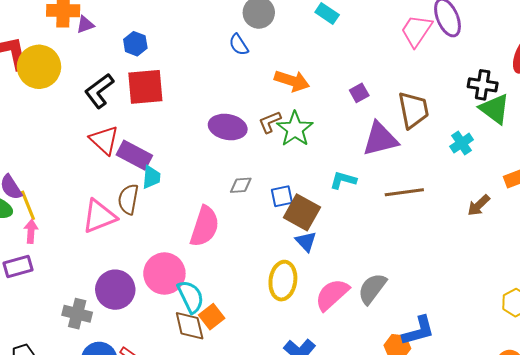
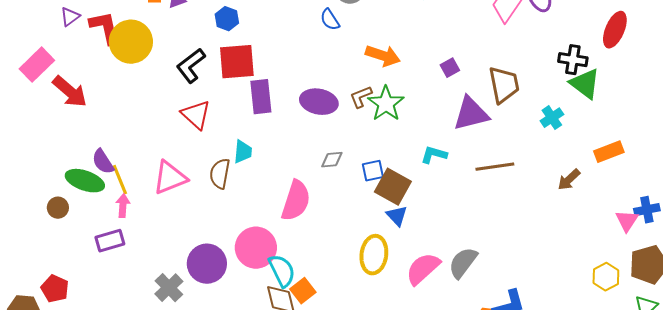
purple rectangle: (134, 155) -> (261, 97), moved, turned 56
pink triangle: (99, 216) -> (170, 178), moved
gray cross: (77, 314) -> (169, 288), turned 32

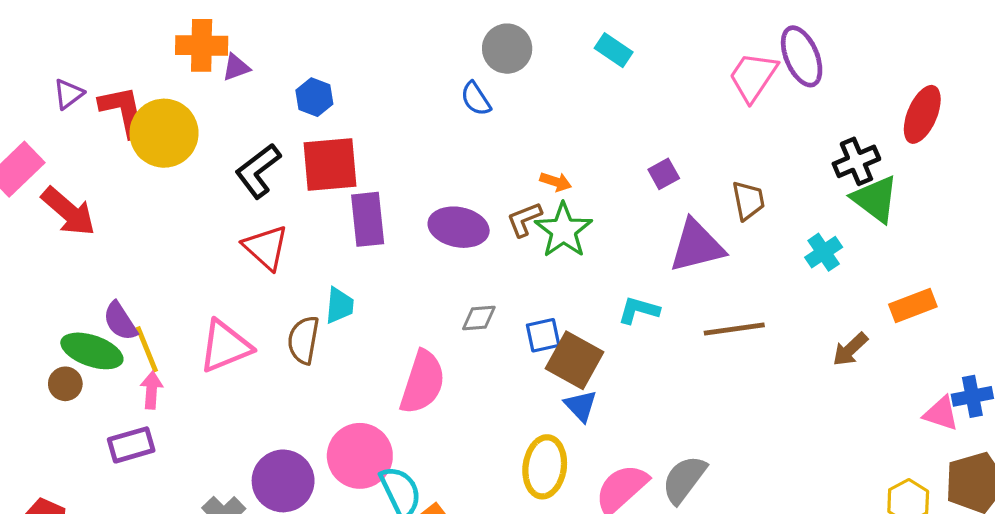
orange arrow: (383, 56) -> (556, 182), moved, size x0.6
black cross: (573, 60) -> (856, 161), turned -32
brown trapezoid: (504, 85) -> (748, 201), size x0.7
brown circle: (58, 208) -> (65, 384), moved
pink triangle: (627, 221) -> (941, 414), turned -45

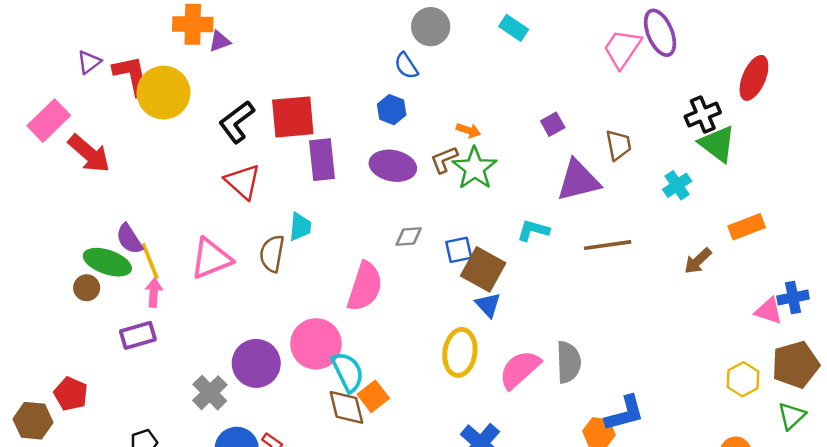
blue hexagon: (314, 97) -> (392, 110), moved
gray semicircle: (684, 479) -> (569, 362), turned 141

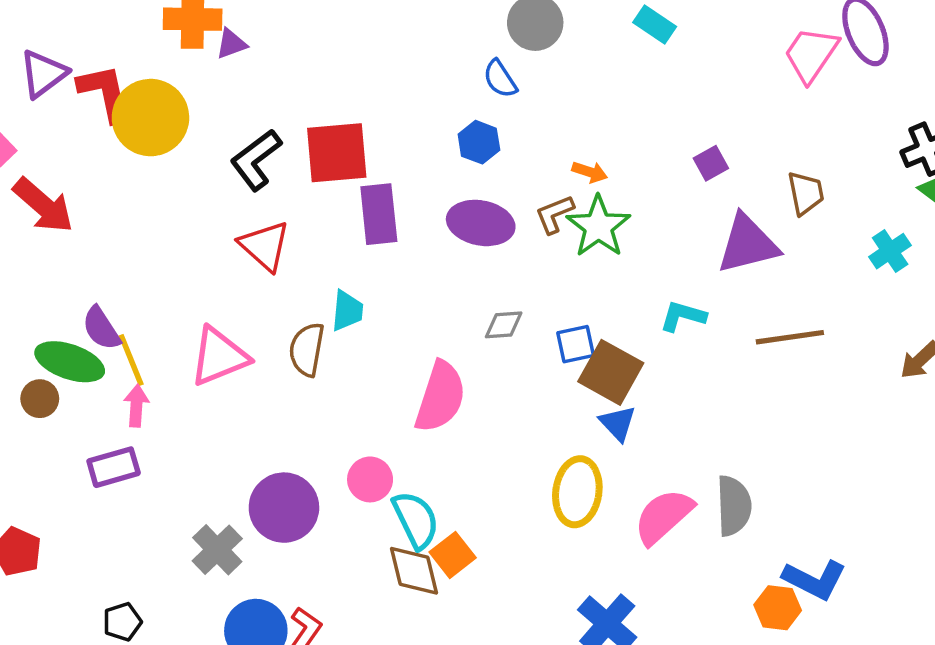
purple triangle: (89, 62) -> (43, 74), size x1.4
pink circle: (316, 344) -> (370, 479), size x0.6
blue L-shape: (625, 413) -> (815, 580), turned 42

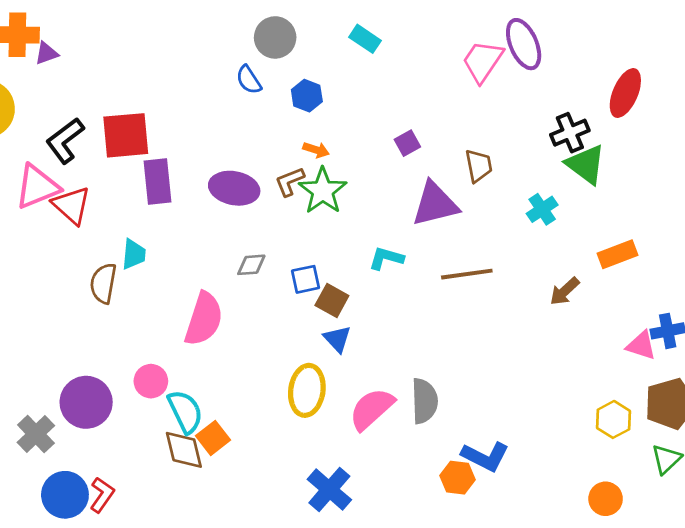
blue hexagon: (479, 142) -> (307, 96), moved
pink triangle: (219, 356) -> (37, 187), moved
brown square: (611, 372) -> (332, 301), size x0.7

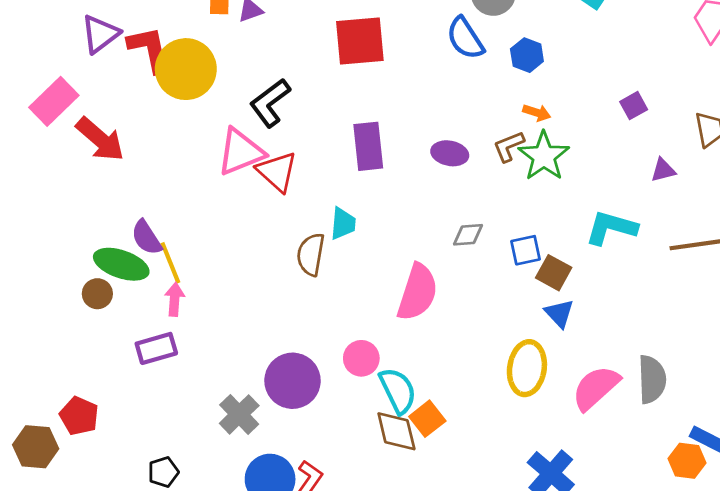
blue semicircle: (249, 80) -> (465, 38), size x1.4
red square: (126, 135) -> (360, 41), moved
purple ellipse: (234, 188) -> (450, 153), size x0.7
purple triangle: (435, 204) -> (663, 170), size x0.5
cyan L-shape: (386, 258) -> (611, 228), size x1.4

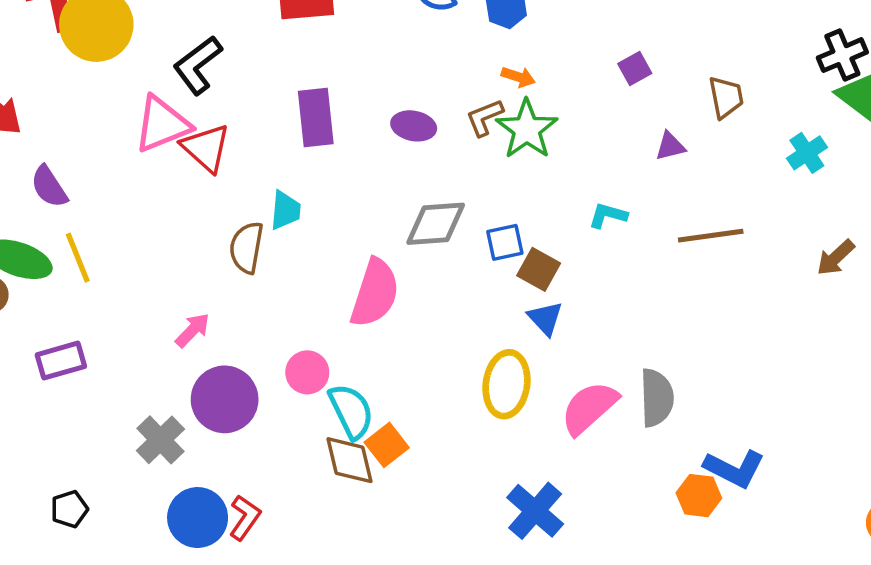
cyan L-shape: (611, 228) -> (608, 215), size x0.6
gray diamond: (468, 235) -> (436, 224), size x1.6
purple semicircle: (146, 238) -> (49, 187), moved
pink arrow: (175, 299) -> (193, 330), moved, turned 40

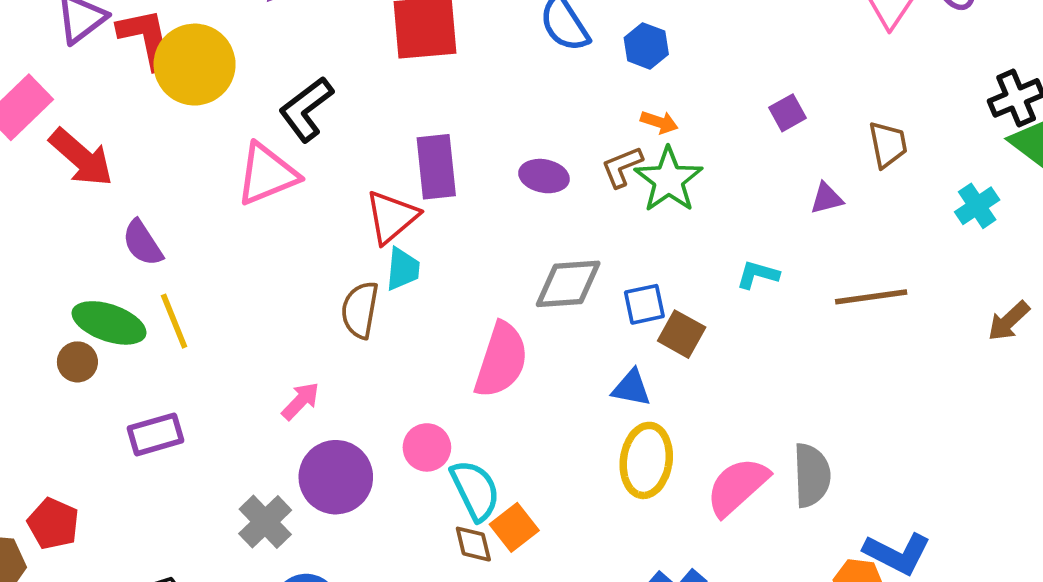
red triangle: (206, 148) -> (392, 217), moved, turned 38
blue triangle: (545, 318) -> (631, 388), moved, turned -36
brown diamond: (349, 460) -> (473, 544), size x0.7

